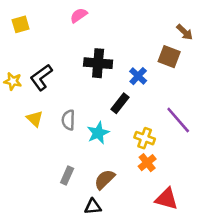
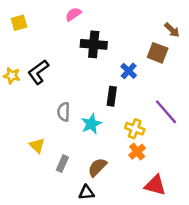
black cross: (98, 63) -> (94, 44), moved
black rectangle: (120, 103) -> (112, 96), turned -30
yellow triangle: (35, 119) -> (37, 146), moved

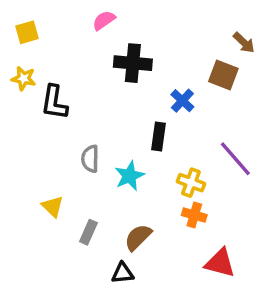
black L-shape: (38, 72) -> (54, 102), turned -45
yellow star: (12, 76) -> (24, 78), moved
orange cross: (137, 152) -> (194, 215), turned -35

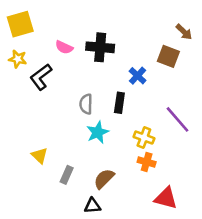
pink semicircle: (104, 20) -> (64, 47), moved, turned -120
yellow square: (27, 32) -> (20, 24), size x1.5
black L-shape: (54, 102) -> (41, 77), turned 44
gray semicircle: (90, 159) -> (86, 104), moved

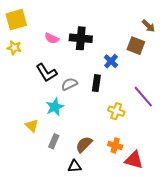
black L-shape: (41, 77) -> (46, 73), moved, turned -85
gray semicircle: (86, 104) -> (69, 84), turned 63
cyan star: (98, 132) -> (55, 107), moved
orange cross: (147, 162) -> (115, 145), moved

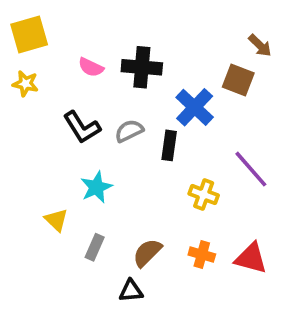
blue cross: (111, 61) -> (195, 107), size x1.5
gray semicircle: (69, 84) -> (129, 131), moved
red triangle: (134, 160) -> (251, 258), moved

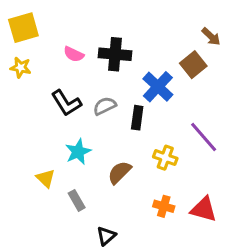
brown square: (238, 80) -> (193, 65), turned 30
gray rectangle: (95, 247) -> (77, 200), turned -54
brown semicircle: (147, 253) -> (119, 172), moved
black triangle: (131, 291) -> (106, 236), turned -36

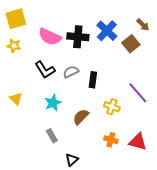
pink semicircle: (74, 54) -> (50, 37), size x1.6
blue cross: (158, 87) -> (107, 31), moved
yellow triangle: (46, 178) -> (16, 99), moved

